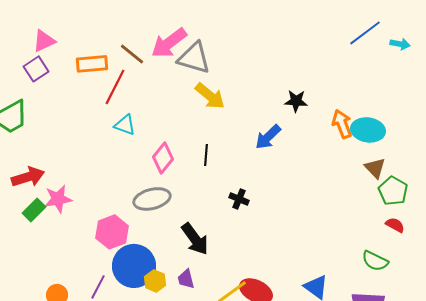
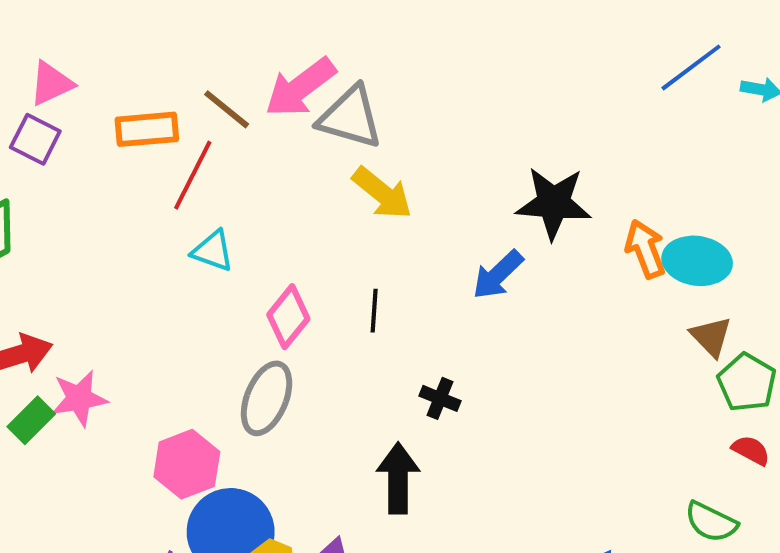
purple square: (36, 69) -> (35, 139), turned -30
black star: (296, 101) -> (554, 203), size x1.6
gray ellipse: (152, 199) -> (267, 398), turned -54
black arrow: (195, 239) -> (398, 478), moved, turned -144

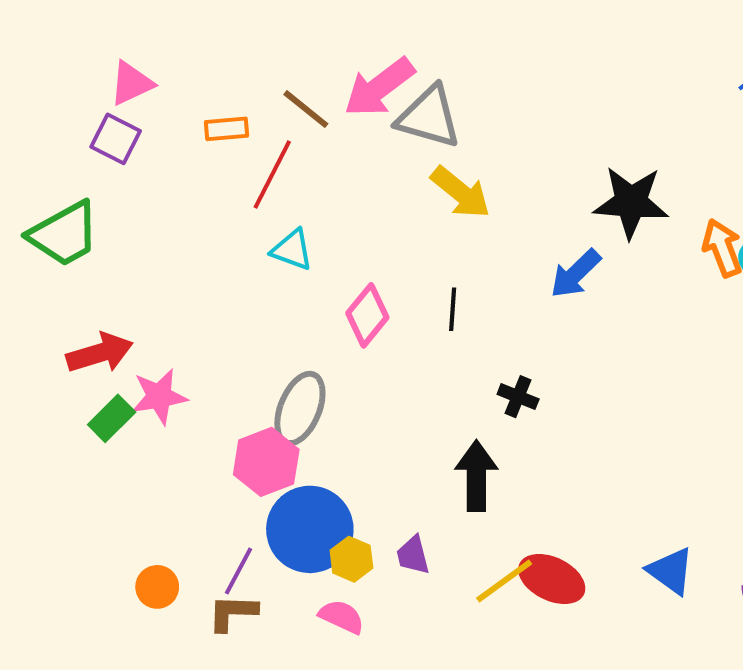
orange rectangle: (147, 129) -> (227, 129), size x0.7
gray ellipse: (267, 398) -> (300, 408), moved

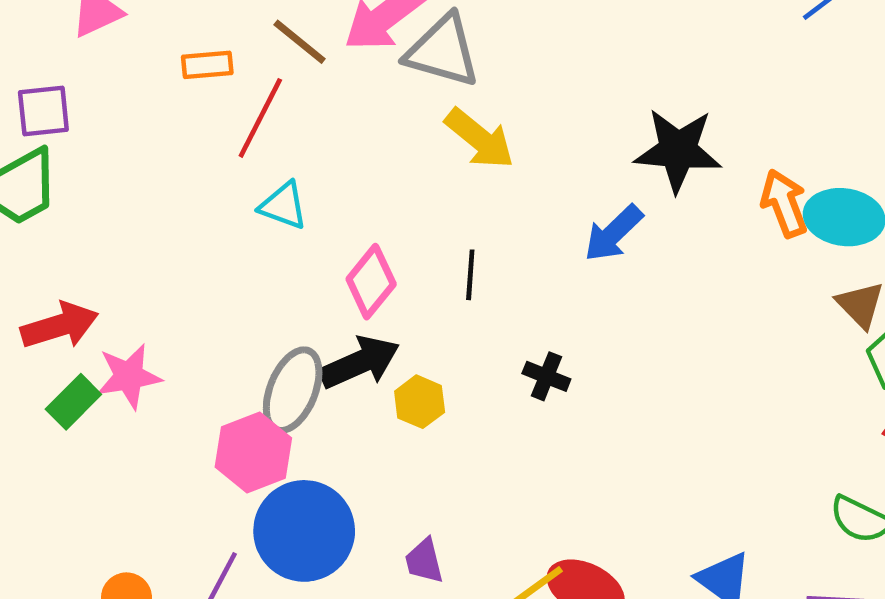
purple square: (116, 139) -> (43, 111), moved, turned -33
black arrow: (476, 476) -> (360, 362), moved, turned 66
yellow hexagon: (351, 559) -> (420, 402), moved

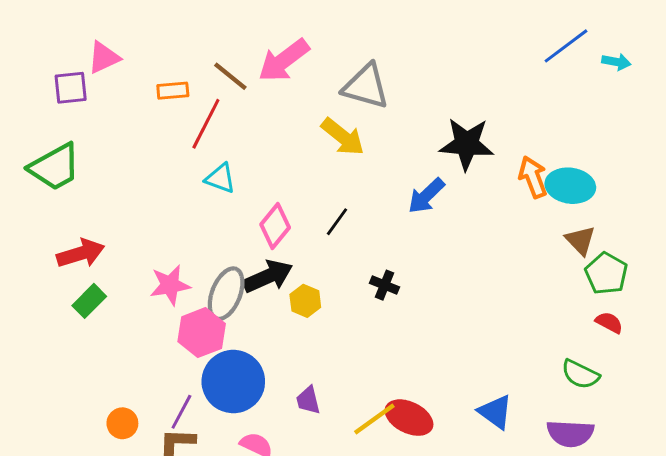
gray triangle: (443, 51) -> (366, 86), moved
purple square: (43, 111) -> (71, 88), moved
black line: (470, 275) -> (337, 222), turned 32
pink star: (129, 376) -> (170, 285), moved

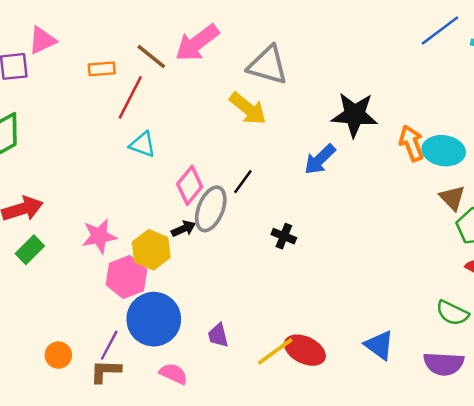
black arrow: (268, 276) -> (183, 229), size x0.6
gray ellipse: (226, 294) -> (211, 209), moved
yellow hexagon: (305, 301) -> (151, 250), moved, size x1.4

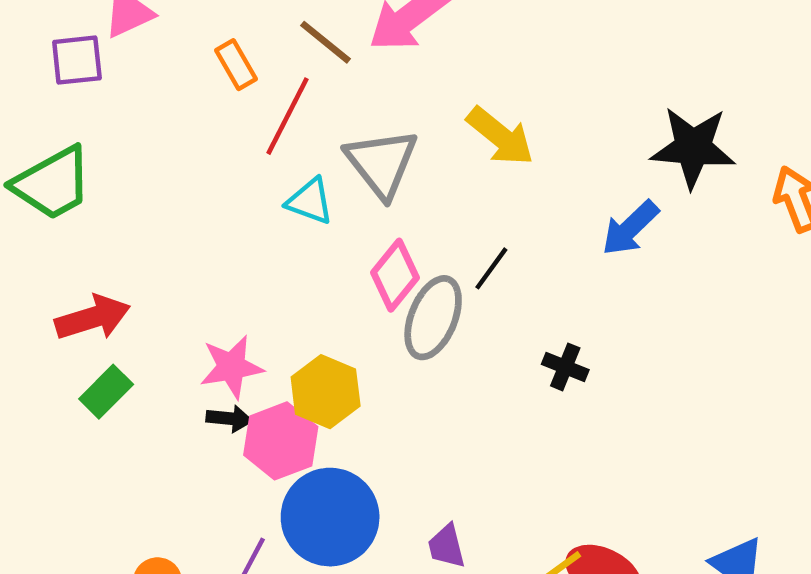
gray triangle: (268, 65) -> (382, 163), moved, turned 36
orange rectangle: (102, 69) -> (236, 65), turned 65
black arrow: (183, 229) -> (229, 418), moved, turned 30

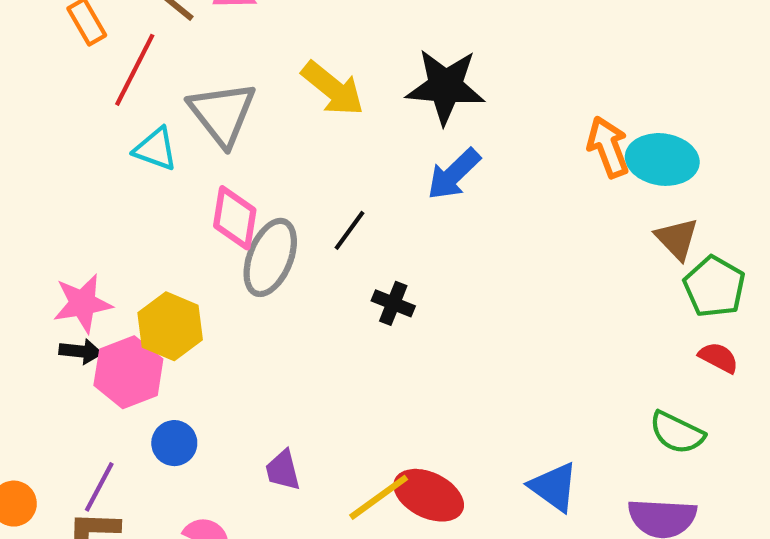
black star: (693, 147) -> (445, 86), moved
black line: (491, 268) -> (349, 230), moved
pink diamond: (395, 275) -> (235, 218), turned -30
blue circle: (330, 517) -> (174, 443), size x0.5

